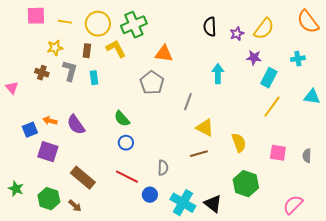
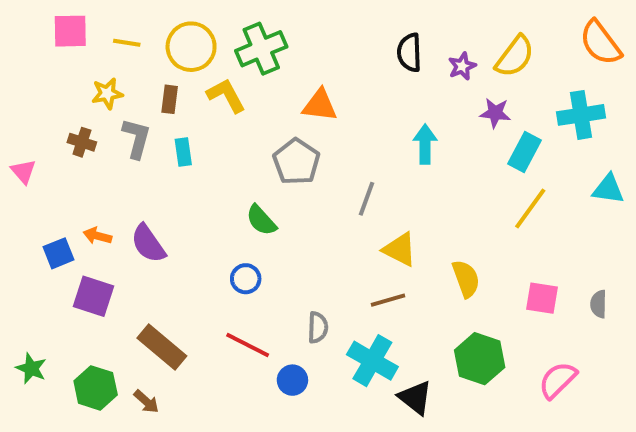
cyan cross: (298, 59) -> (581, 115), size x1.6
green semicircle: (122, 119) -> (261, 220), moved
cyan cross: (183, 203) -> (372, 361), moved
pink semicircle: (293, 205) -> (558, 380), moved

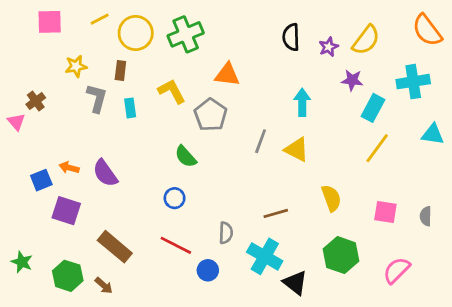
yellow line: (127, 43) -> (100, 19), moved, turned -36
yellow L-shape: (226, 95) -> (172, 91), moved
brown cross: (82, 142) -> (36, 101), moved, turned 36
yellow triangle: (400, 249) -> (297, 150), moved

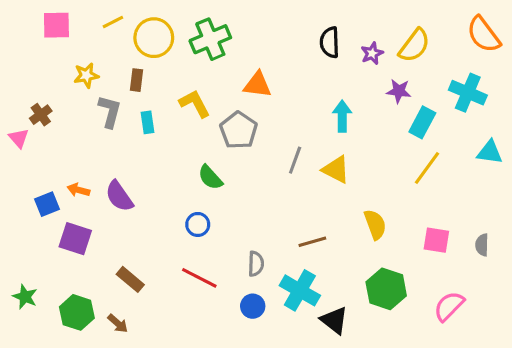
cyan cross: (413, 82) -> (468, 93), turned 32
brown rectangle: (115, 247) -> (130, 279), size x0.7
blue circle: (208, 270) -> (253, 306), moved

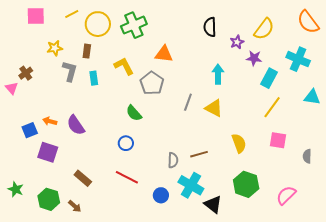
purple star: (372, 53) -> (237, 42), moved
pink square: (436, 240) -> (278, 140), moved
gray semicircle: (256, 264) -> (173, 160), moved

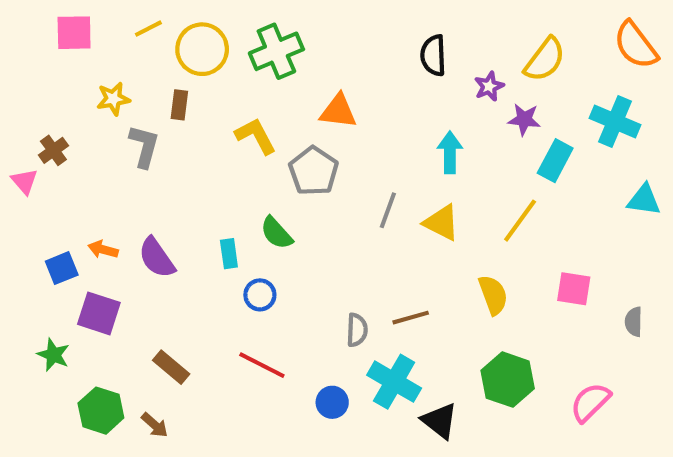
cyan rectangle: (94, 78) -> (229, 254), moved
yellow line: (272, 107) -> (520, 221), moved
green star: (16, 189) -> (53, 355), moved

